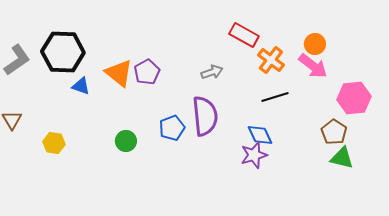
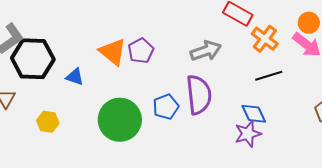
black hexagon: (63, 52) -> (33, 59), moved
gray arrow: (212, 72) -> (206, 51), size x1.4
blue triangle: (81, 86) -> (75, 77), moved
green circle: (126, 141) -> (120, 120), size x2.0

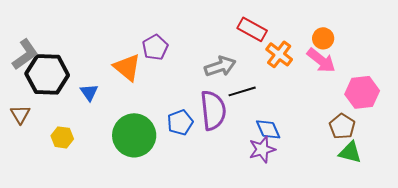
purple pentagon: (141, 51) -> (155, 47), moved
black line: (269, 76) -> (242, 91), moved
blue triangle: (75, 77) -> (89, 92), turned 36

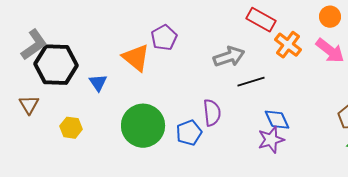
orange circle: (323, 38) -> (330, 17), moved
purple semicircle: (213, 110) -> (212, 113), moved, size x0.7
blue pentagon: (180, 122) -> (189, 133), moved

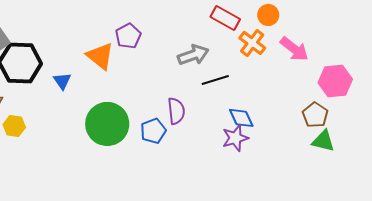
orange circle: (330, 17) -> (268, 15), moved
yellow hexagon: (71, 128) -> (14, 126), moved

